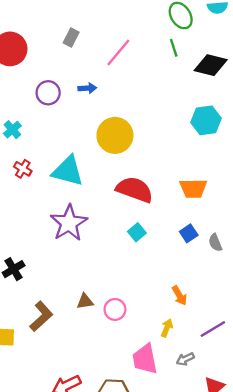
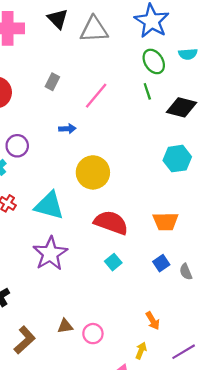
purple circle: (48, 93) -> (17, 146), moved

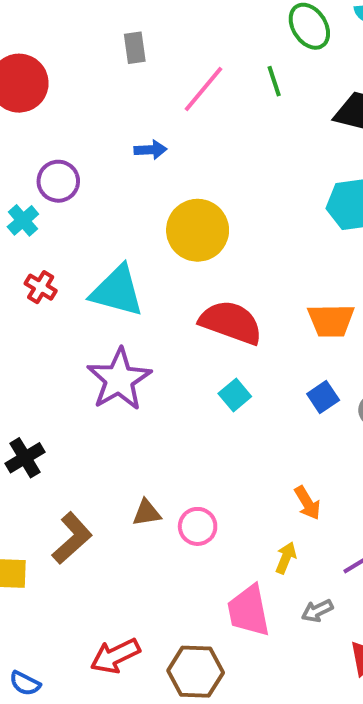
gray rectangle: (52, 82) -> (135, 48), moved, turned -35
green line: (147, 91) -> (274, 81), moved

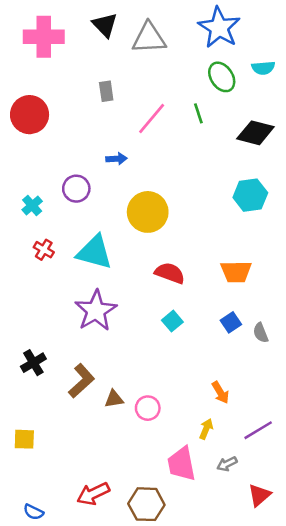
purple circle: (58, 181) -> (76, 189), moved
red semicircle: (231, 322) -> (170, 273), size x0.7
brown L-shape: (72, 538) -> (81, 381), moved

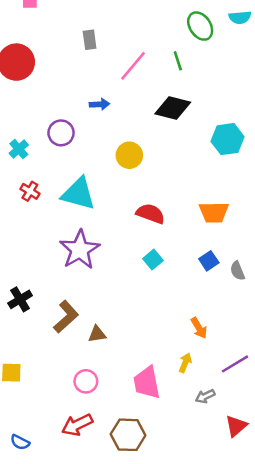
black diamond: (255, 133) -> (173, 108), moved
yellow circle: (148, 212) -> (129, 155), size x0.7
pink circle: (148, 408) -> (86, 381), moved
pink trapezoid: (181, 464) -> (147, 383), moved

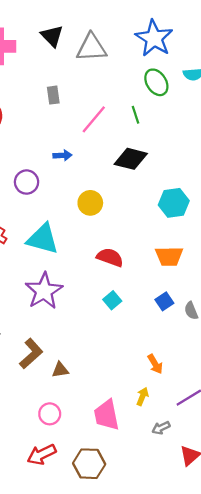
cyan hexagon: (227, 139) -> (174, 203), moved

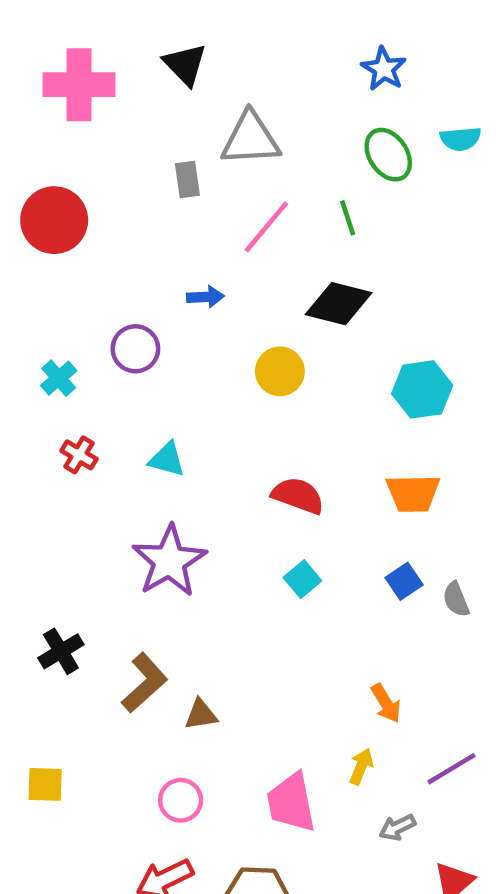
blue star: (154, 38) -> (384, 69), size x0.6
gray triangle: (91, 48) -> (251, 139), moved
yellow circle: (90, 203) -> (280, 371), moved
cyan triangle: (43, 239) -> (167, 459), size x0.6

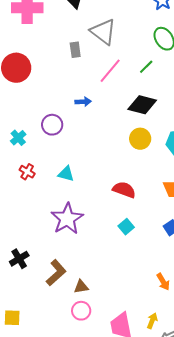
gray triangle: (251, 139) -> (103, 32), turned 40
green line: (348, 218) -> (146, 67), turned 63
yellow circle: (280, 371) -> (140, 139), moved
yellow arrow: (361, 766) -> (152, 321), moved
pink circle: (181, 800) -> (81, 311), moved

